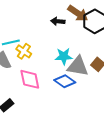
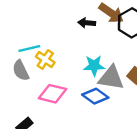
pink diamond: (30, 79) -> (53, 94), turned -65

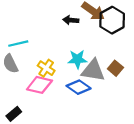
yellow cross: (45, 59) -> (46, 68), moved

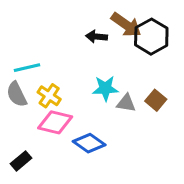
yellow cross: (46, 68) -> (49, 96), moved
gray triangle: (93, 70) -> (126, 103), size x0.6
blue diamond: (79, 87) -> (89, 143), moved

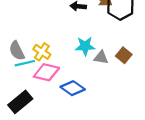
cyan line: (27, 68) -> (25, 63), moved
black rectangle: (21, 161) -> (20, 102), size x1.5

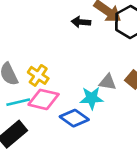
cyan star: (85, 46) -> (92, 98), moved
cyan line: (25, 63) -> (18, 102), moved

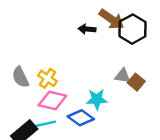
gray triangle: (108, 82) -> (123, 76), moved
cyan line: (18, 102) -> (45, 124), moved

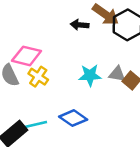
cyan star: (97, 99) -> (90, 75), moved
pink diamond: (52, 101) -> (27, 56), moved

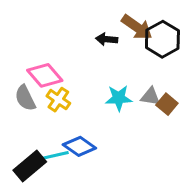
pink diamond: (27, 56) -> (45, 75), turned 36
blue diamond: (73, 118) -> (79, 146), moved

